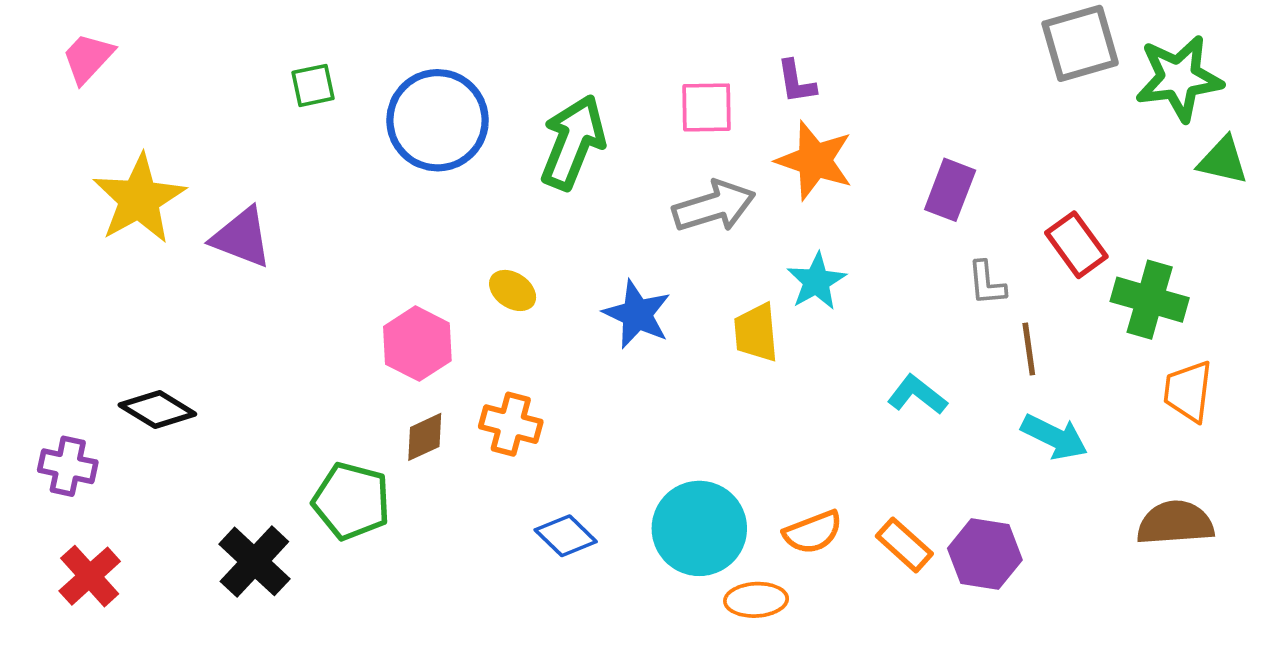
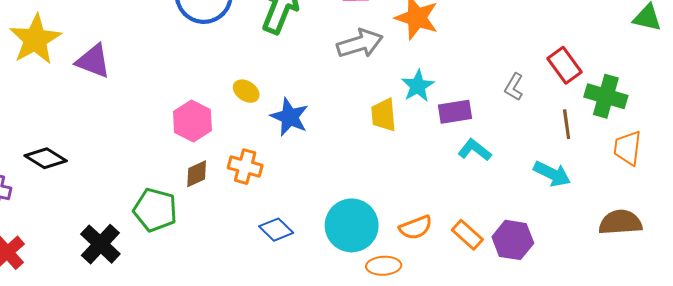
purple rectangle: (950, 190) -> (455, 112), moved, turned 60
gray L-shape: (987, 283) -> (514, 87), turned 36
blue star: (637, 314) -> (290, 117), moved
brown line: (1029, 349) -> (567, 124), moved

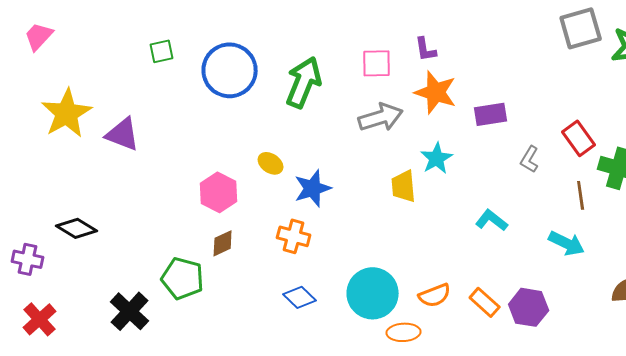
purple rectangle: (455, 112) -> (491, 114), moved
blue star: (290, 117) -> (313, 188), turned 30
orange cross: (245, 167) -> (294, 236), moved

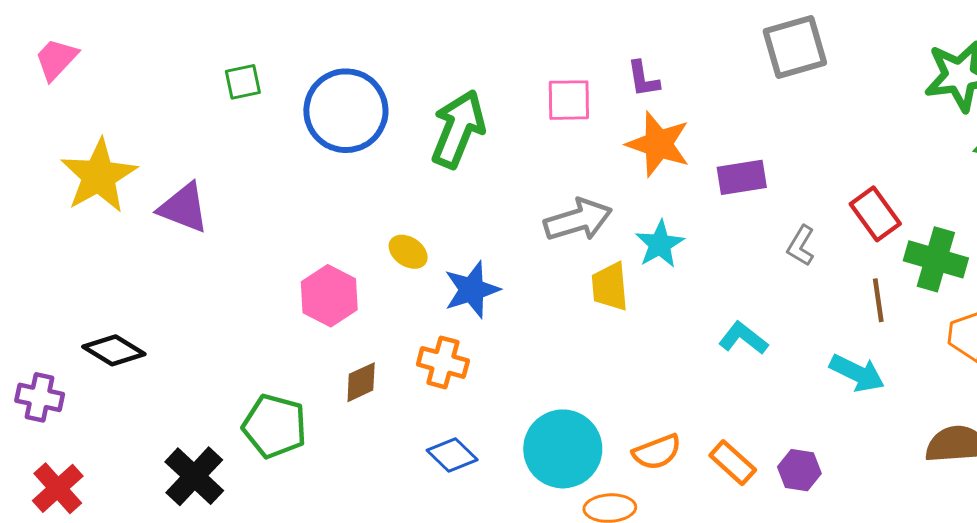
gray square: (581, 28) -> (795, 47), moved
gray arrow: (381, 117) -> (578, 220), moved
brown diamond: (223, 243) -> (361, 382), moved
purple hexagon: (529, 307) -> (799, 470), size x0.7

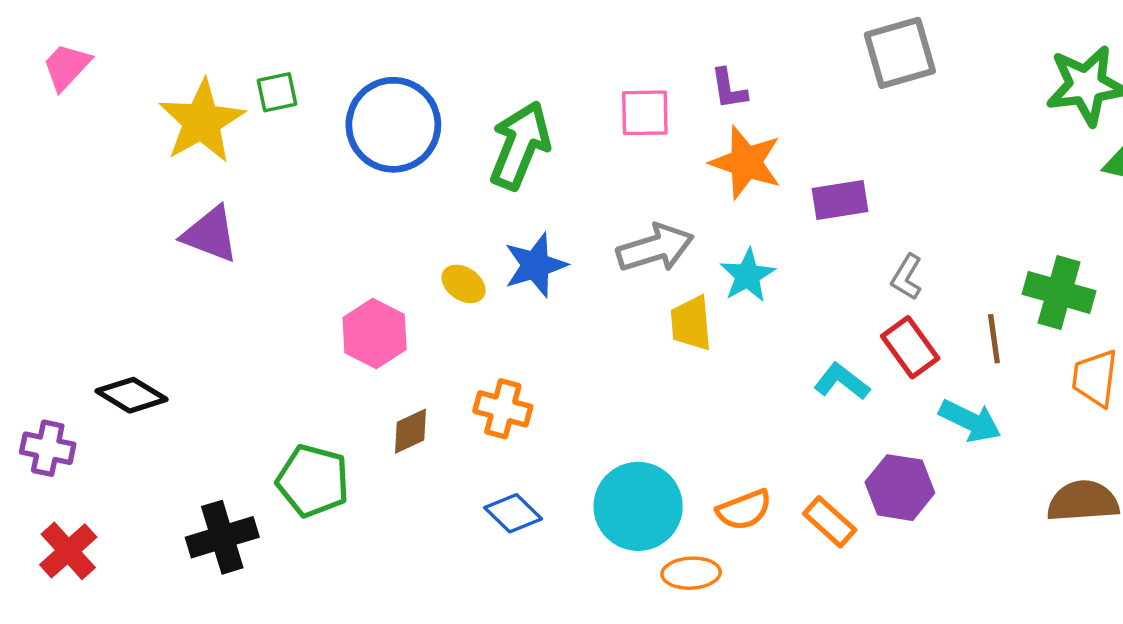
yellow star: (99, 176) -> (202, 121), moved
red rectangle: (875, 214) -> (910, 347), moved
blue star: (472, 290) -> (535, 265), moved
purple hexagon: (799, 470) -> (900, 488), moved, size x1.4
black cross: (194, 476) -> (222, 537), turned 30

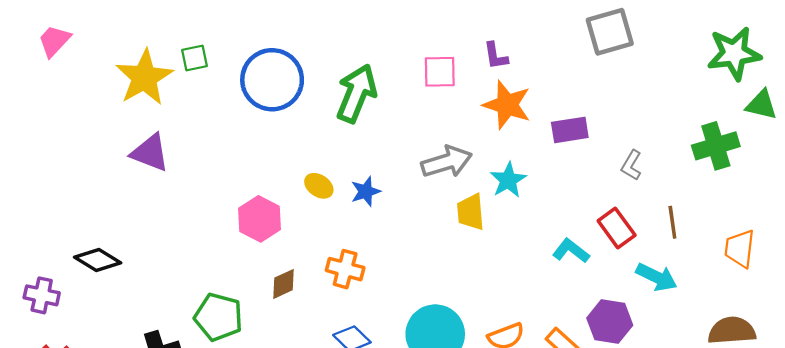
blue star: (535, 265) -> (366, 191), moved, size x0.7
gray L-shape: (907, 277) -> (631, 165), moved
green cross: (1059, 292) -> (716, 146), moved, turned -33

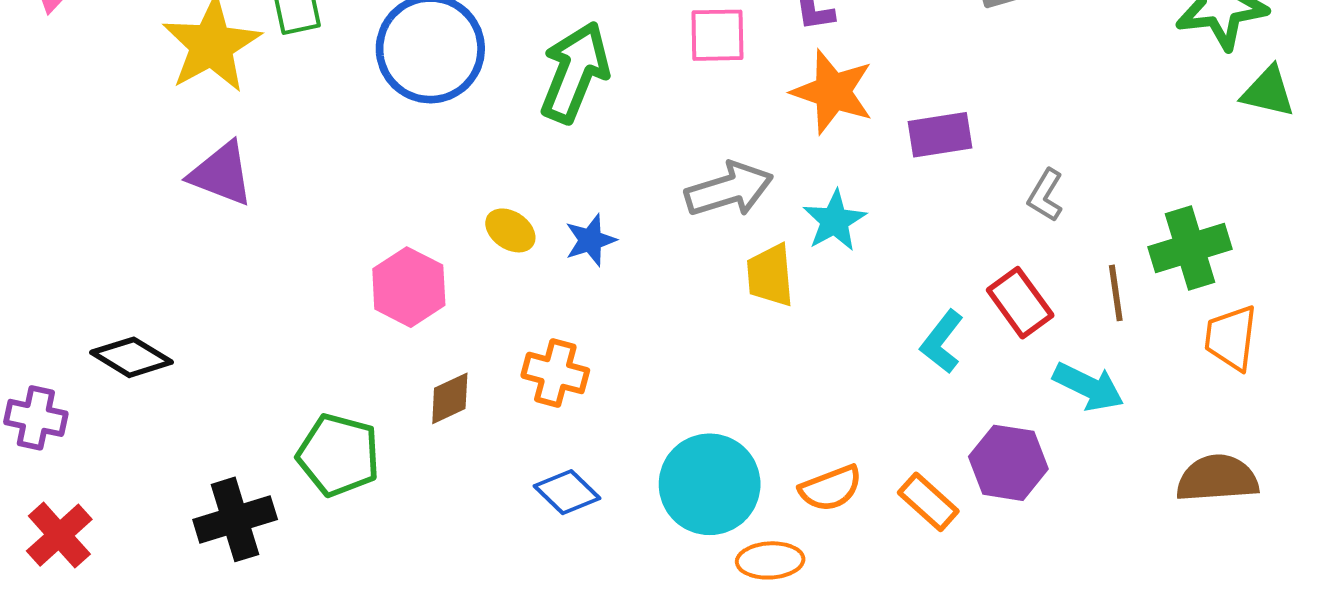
green cross: (716, 146) -> (1190, 248), moved
cyan L-shape: (571, 251) -> (942, 342), turned -90

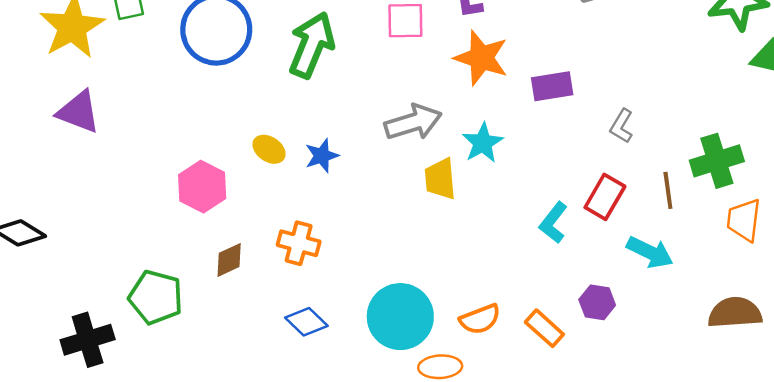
red rectangle: (1020, 303) -> (605, 197), turned 66
purple hexagon: (1008, 463) -> (597, 302), size x0.7

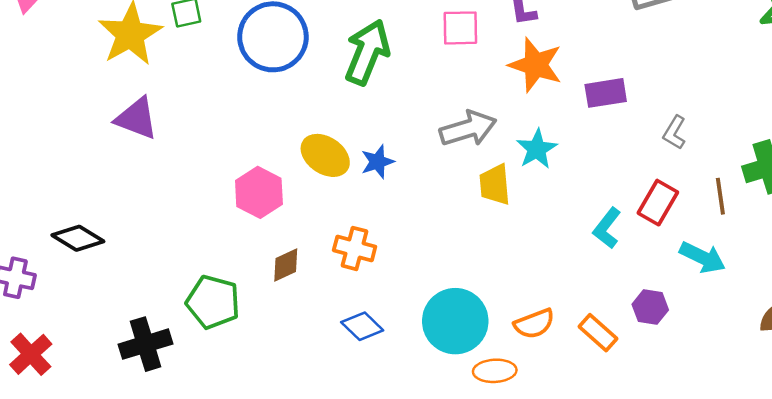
yellow ellipse: (269, 149) -> (325, 155), size x1.5

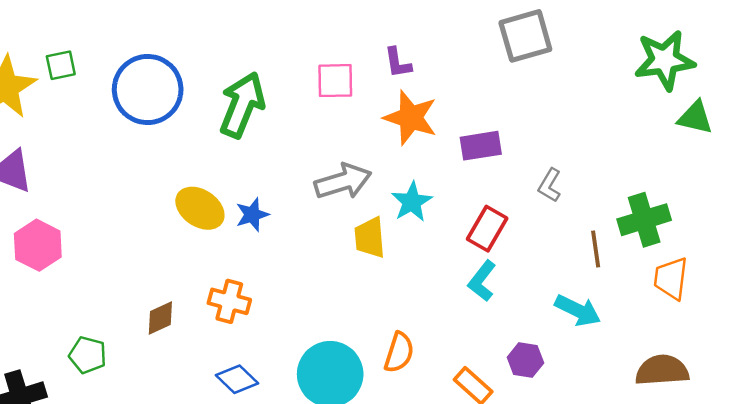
pink hexagon: (259, 192) -> (38, 245), moved
red rectangle: (658, 203) -> (487, 229), moved
green pentagon: (213, 302) -> (88, 355), size x0.7
orange semicircle: (534, 324) -> (399, 352), moved, turned -51

